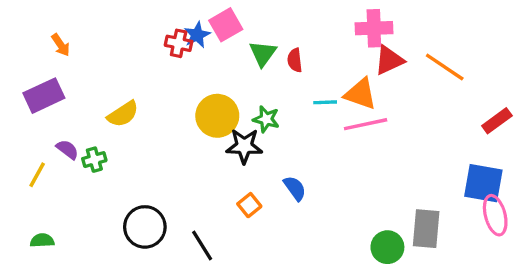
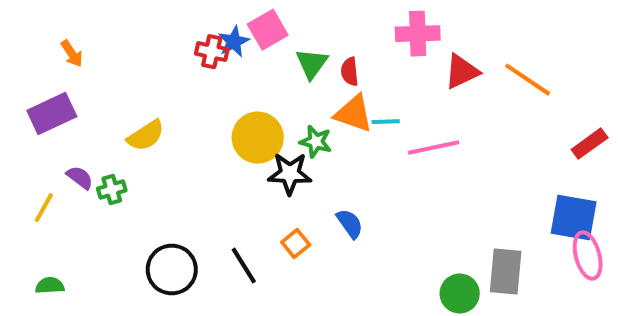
pink cross: (374, 28) -> (418, 34), moved
orange triangle: (360, 94) -> (354, 114), moved
black line: (202, 245) -> (244, 266), moved

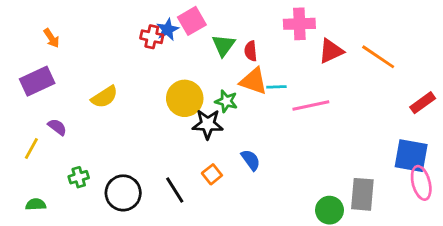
green cross: (112, 190) -> (79, 177), moved

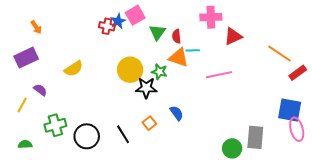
orange line: (378, 57) -> (280, 54), moved
cyan line: (276, 87) -> (193, 50), moved
green cross: (79, 177) -> (55, 125), size x1.5

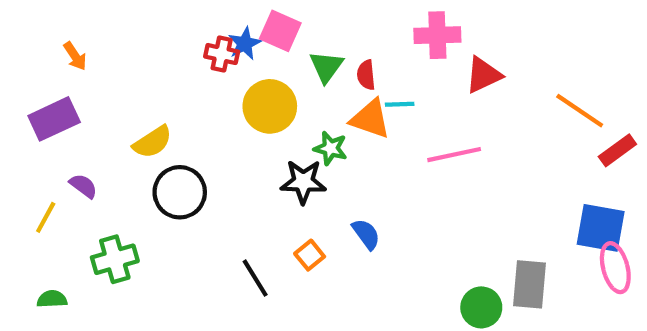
pink square: (135, 15) -> (280, 31), turned -36
yellow circle: (130, 70) -> (270, 106), moved
black circle: (87, 136) -> (180, 192), moved

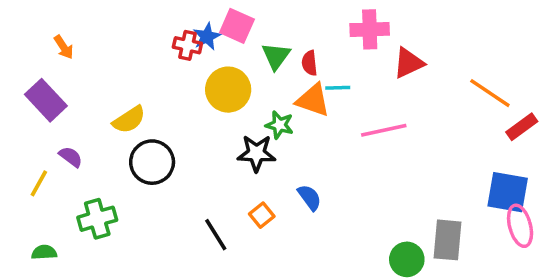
purple rectangle: (54, 119) -> (46, 100), turned 72

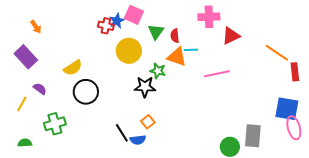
red rectangle: (522, 127) -> (295, 72), turned -60
blue semicircle: (309, 197) -> (138, 140), moved, turned 119

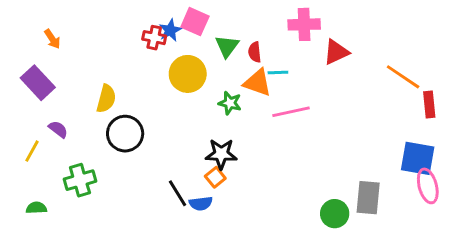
yellow semicircle: (73, 68) -> (106, 99), turned -42
pink line: (217, 74) -> (291, 112), moved
black star: (145, 87) -> (221, 154), moved

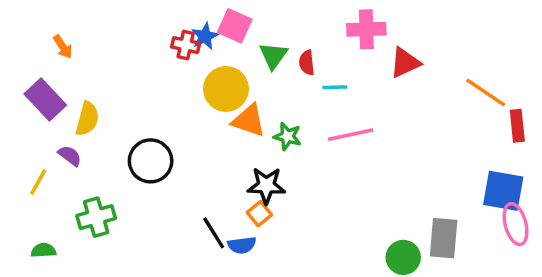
orange triangle: (258, 83) -> (249, 121), moved
yellow semicircle: (106, 99) -> (87, 119), moved
green star: (230, 103) -> (287, 136), moved

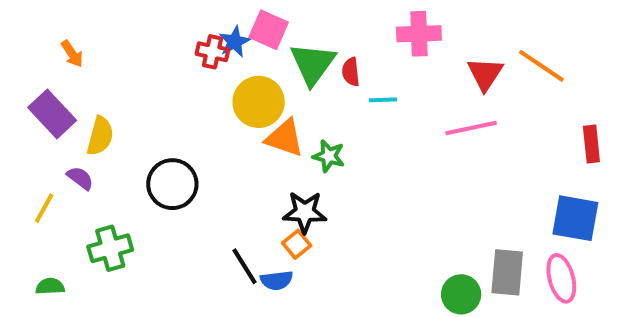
green triangle: (273, 56) -> (313, 64), size x1.4
red triangle: (405, 63) -> (485, 74), moved, turned -32
orange line: (486, 92) -> (541, 66), moved
pink line: (351, 135) -> (471, 128), moved
pink ellipse: (516, 224) -> (561, 278), moved

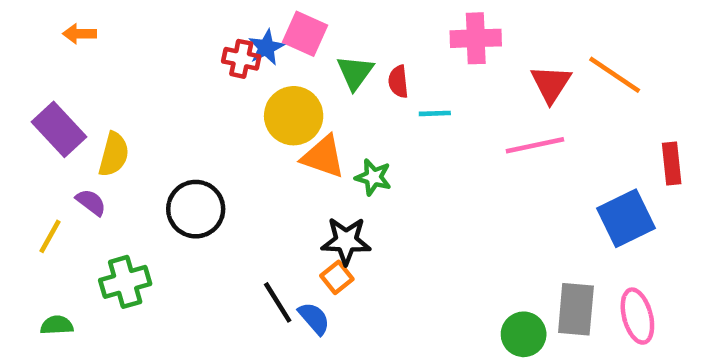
orange arrow: (72, 54) -> (80, 34), moved, turned 124
green triangle: (313, 64) -> (355, 72), size x0.7
blue square: (575, 218) -> (626, 218), moved, turned -36
blue semicircle: (277, 280) -> (314, 318), turned -124

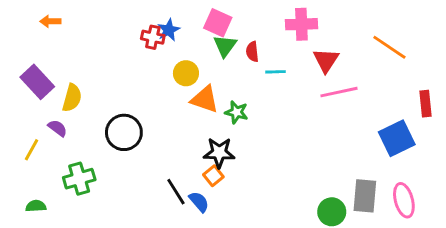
pink square: (305, 34) -> (218, 23), moved
red triangle: (551, 84) -> (326, 60), moved
yellow circle: (294, 116) -> (186, 73), size x0.7

